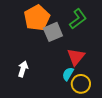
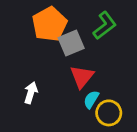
red triangle: (76, 57) -> (82, 77), moved

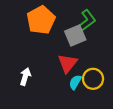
gray square: (71, 43) -> (75, 35), moved
yellow circle: (109, 113) -> (93, 79), moved

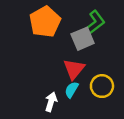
white arrow: (25, 77) -> (51, 102), moved
cyan semicircle: (75, 82) -> (72, 90), moved

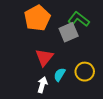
green L-shape: (95, 23) -> (79, 19), turned -105
red triangle: (74, 69) -> (44, 57), moved

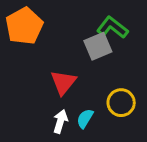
orange pentagon: (37, 18) -> (24, 26), moved
cyan semicircle: (59, 75) -> (85, 119), moved

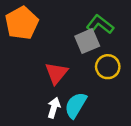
yellow circle: (121, 103) -> (108, 67), moved
cyan semicircle: (85, 119) -> (76, 105), size x1.5

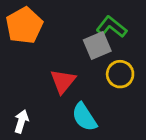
cyan semicircle: (76, 105) -> (84, 117), turned -64
white arrow: (54, 108) -> (21, 121), moved

